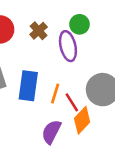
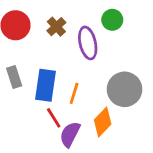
green circle: (79, 24) -> (112, 20), moved
red line: (72, 102) -> (54, 118), moved

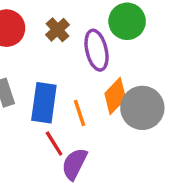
green circle: (112, 20) -> (127, 21), size x1.4
orange line: (74, 93) -> (80, 113), turned -35
orange diamond: (103, 122) -> (115, 96), moved

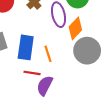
orange diamond: (115, 96) -> (75, 28), moved
red line: (54, 144) -> (32, 73), turned -49

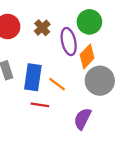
orange line: (48, 54) -> (57, 84), turned -35
purple semicircle: (45, 86) -> (83, 119), moved

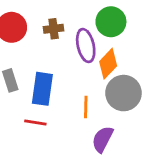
brown cross: (42, 28) -> (54, 29), turned 35
orange line: (57, 84) -> (86, 107), moved, turned 54
red line: (40, 105) -> (35, 122), moved

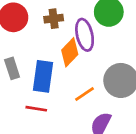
orange diamond: (108, 64) -> (70, 52), moved
orange line: (86, 107) -> (85, 94), turned 55

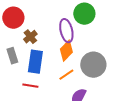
brown cross: (54, 19) -> (30, 37), moved, turned -32
orange diamond: (70, 52) -> (66, 51), moved

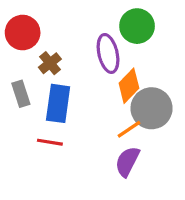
orange diamond: (66, 51) -> (129, 86), moved
orange line: (66, 75) -> (129, 129), moved

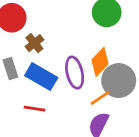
purple ellipse: (108, 53) -> (75, 73), moved
blue rectangle: (58, 103) -> (41, 77), turned -68

